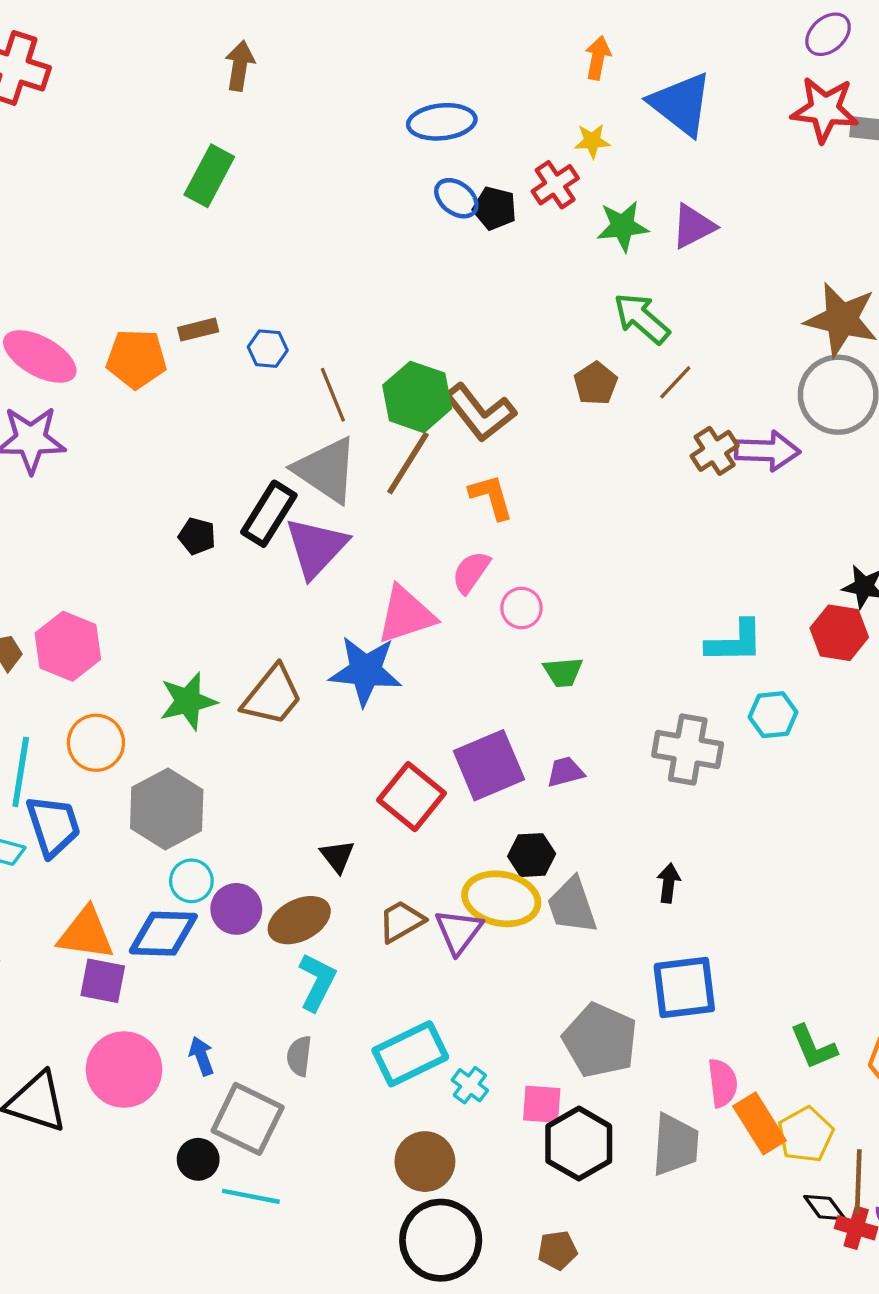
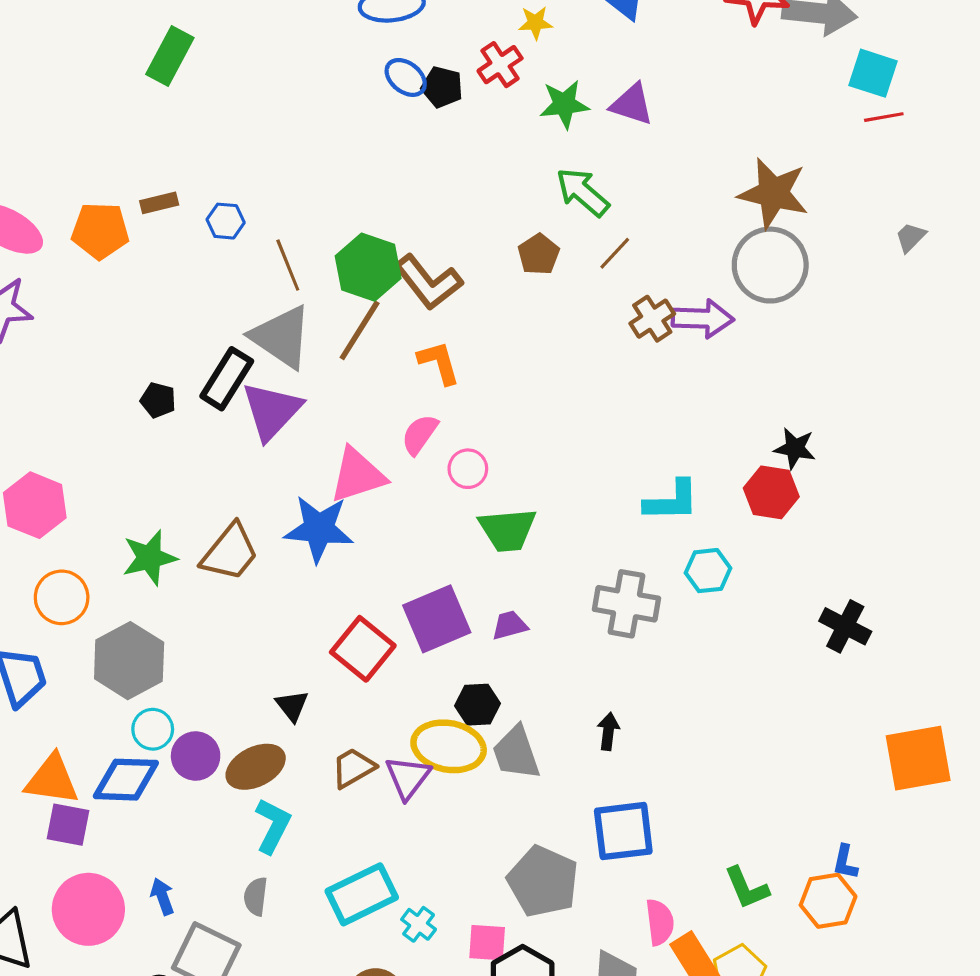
purple triangle: (693, 226) -> (632, 104), turned 45
green trapezoid: (563, 672) -> (508, 530), size x1.5

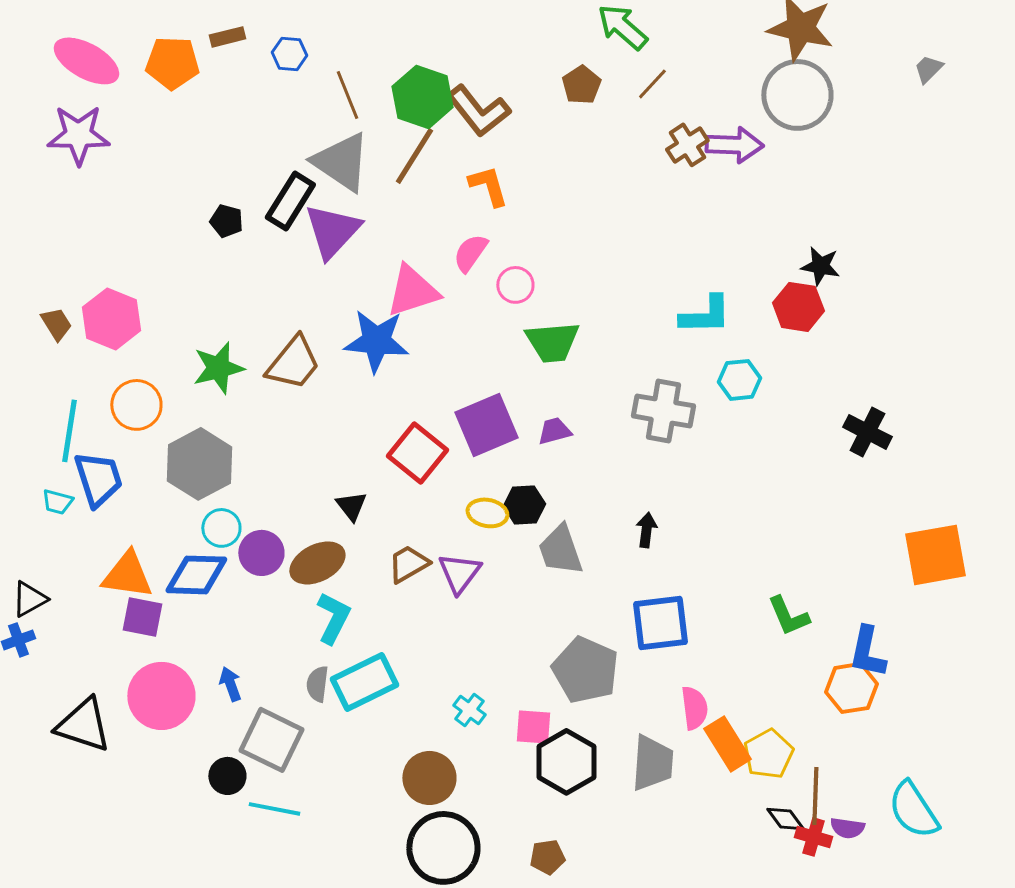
yellow ellipse: (449, 746) -> (487, 513), moved, size x0.6
blue L-shape: (845, 862) -> (867, 652), size x1.6
green L-shape: (747, 888) -> (788, 616), moved
cyan rectangle: (362, 894) -> (364, 682), moved

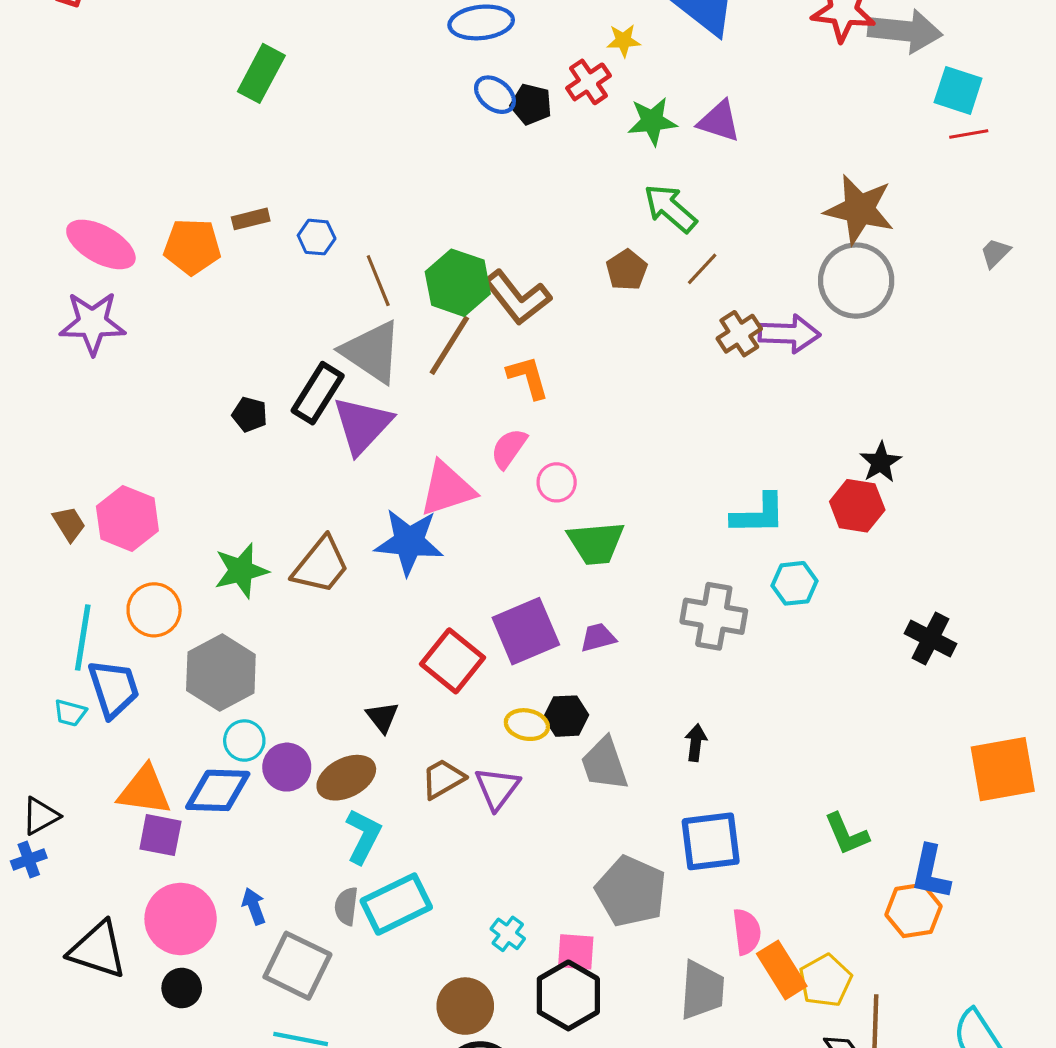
black star: (820, 266) -> (881, 462), turned 30
black hexagon: (566, 762) -> (568, 995), moved
black circle: (227, 776) -> (182, 988), moved

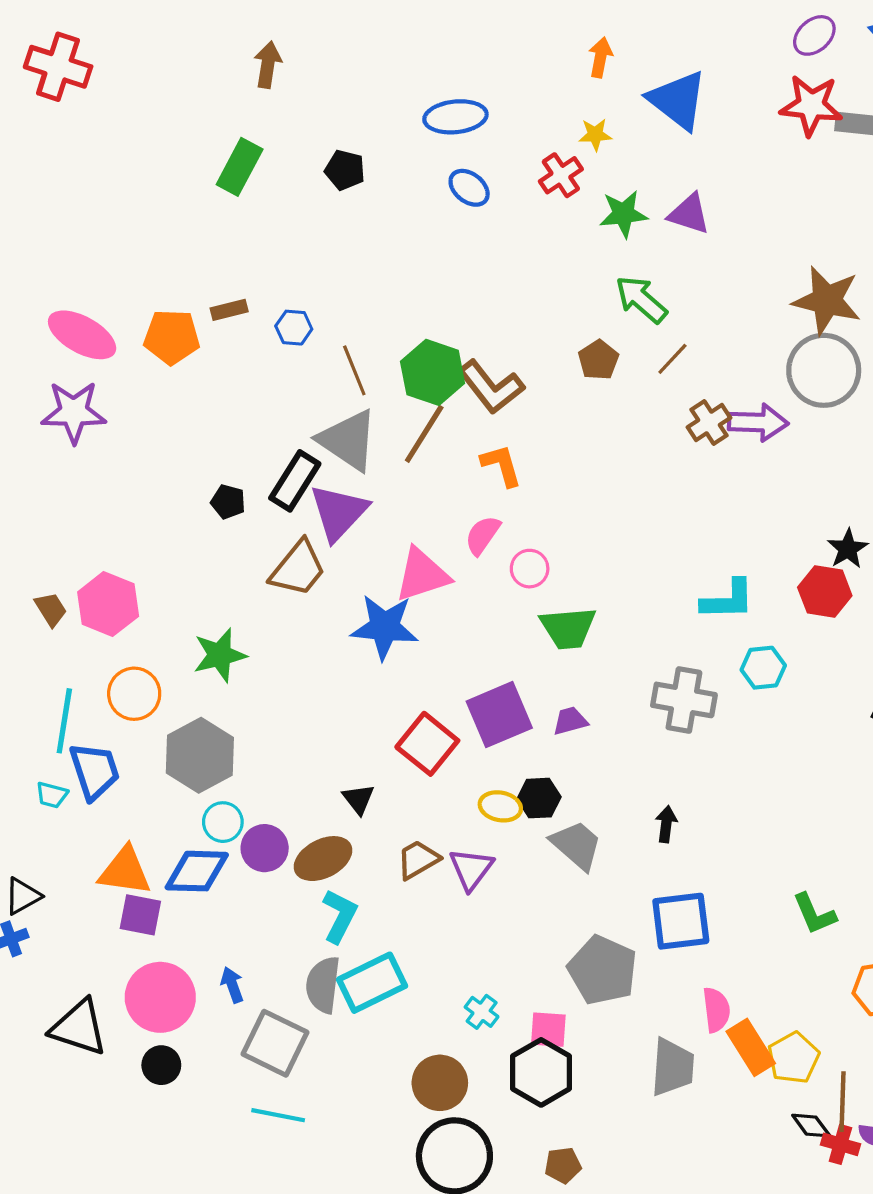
black pentagon: (531, 104) -> (345, 170), moved
brown trapezoid: (321, 565) -> (298, 569), moved
gray trapezoid: (604, 764) -> (576, 845), turned 150
gray semicircle: (346, 906) -> (323, 985), size x1.5

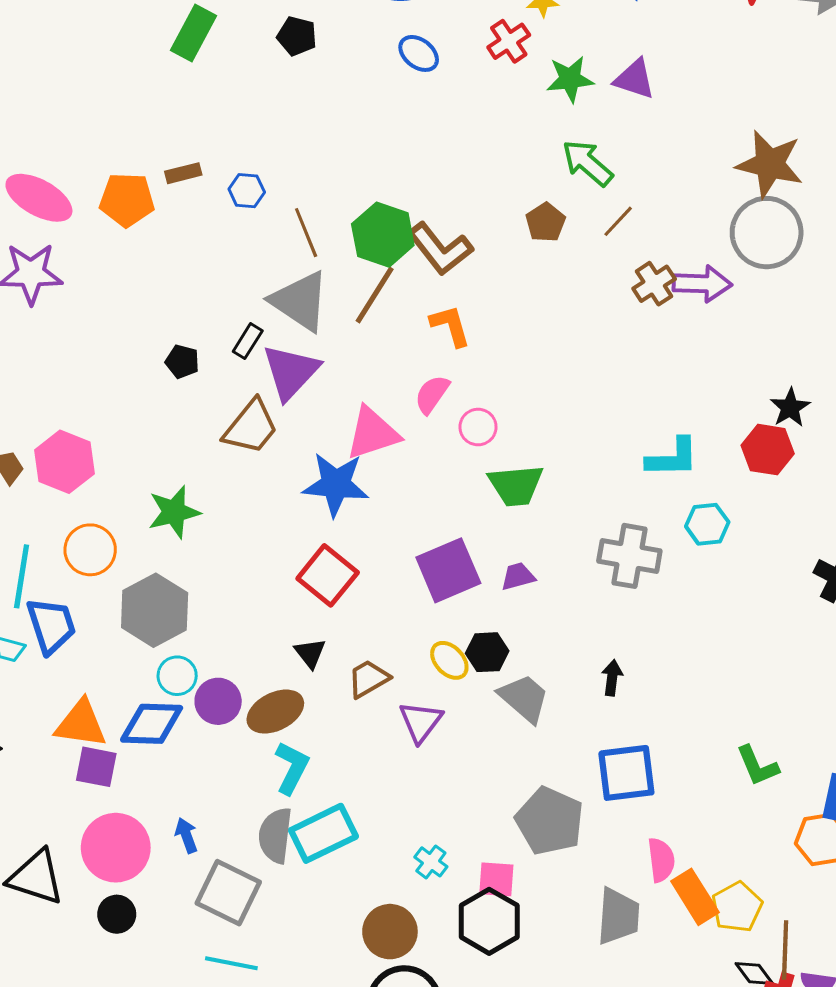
black rectangle: (295, 481) -> (248, 341), size x0.6
red square: (427, 744) -> (328, 575), moved
yellow ellipse: (500, 806) -> (449, 660), turned 36
brown trapezoid: (418, 860) -> (368, 679), moved

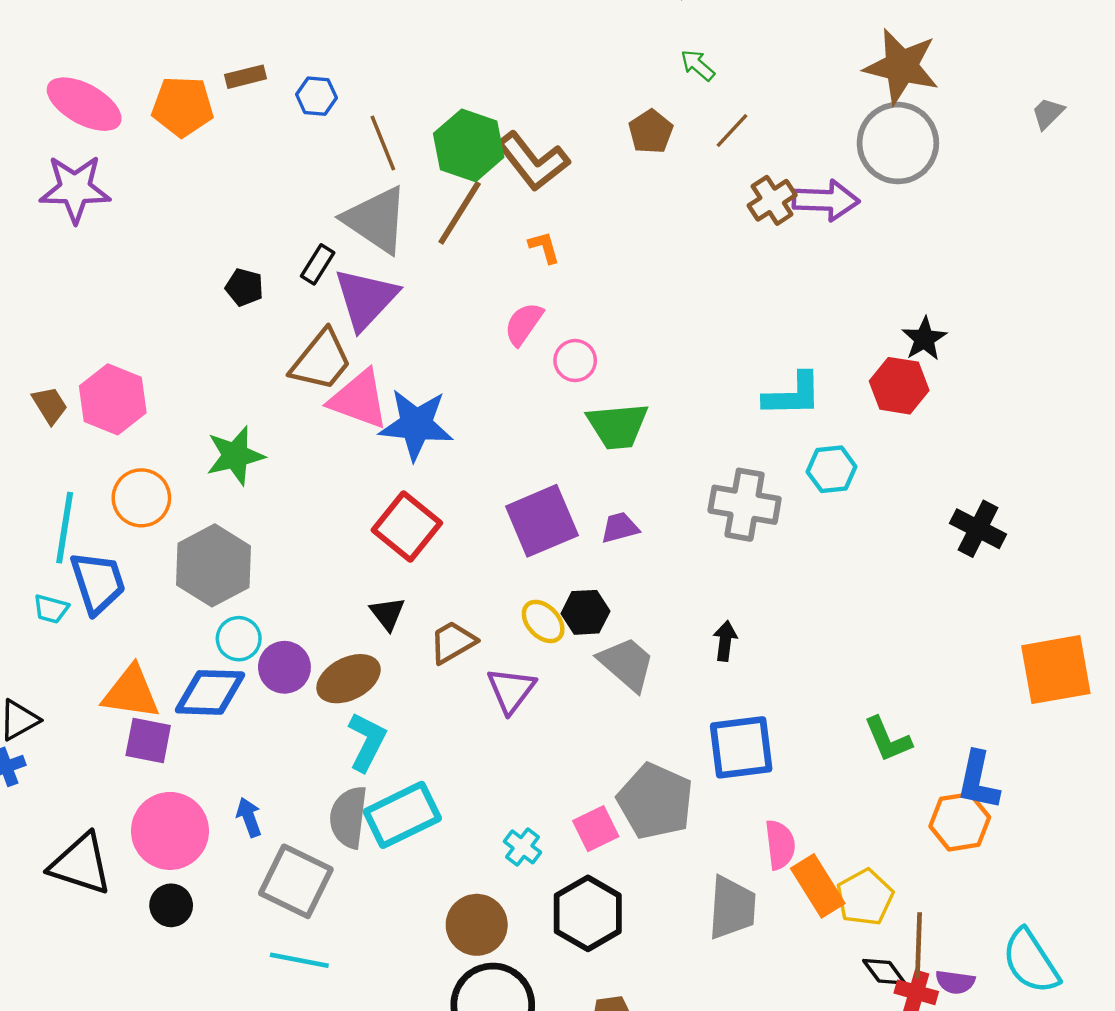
green arrow: (587, 163) -> (698, 65), size x0.6
orange L-shape: (450, 326) -> (544, 247), size x0.7
pink triangle: (373, 433) -> (359, 399), moved, turned 38
pink square: (496, 879) -> (596, 829), moved, turned -30

